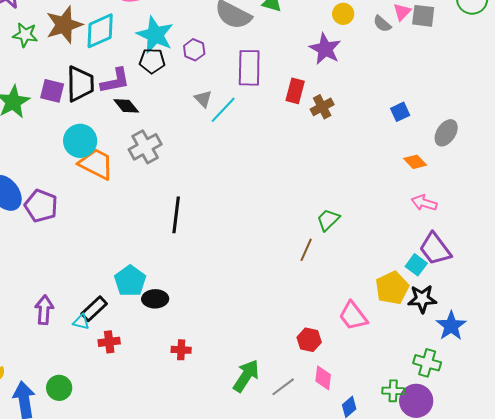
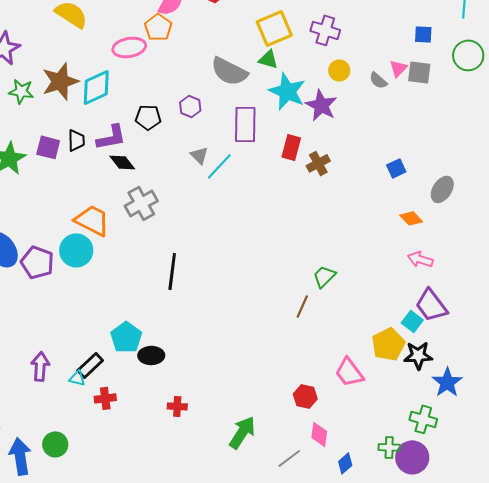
cyan star: (155, 35) -> (287, 91), moved
black trapezoid: (80, 84) -> (76, 140), size x0.6
cyan circle: (80, 141) -> (76, 250), moved
gray line: (283, 387) -> (289, 458), moved

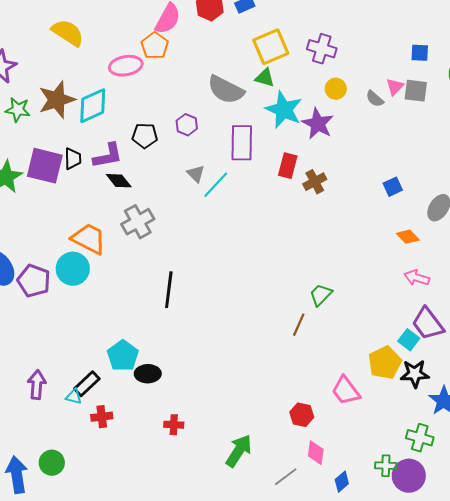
purple square: (48, 147) -> (45, 166), size x1.5

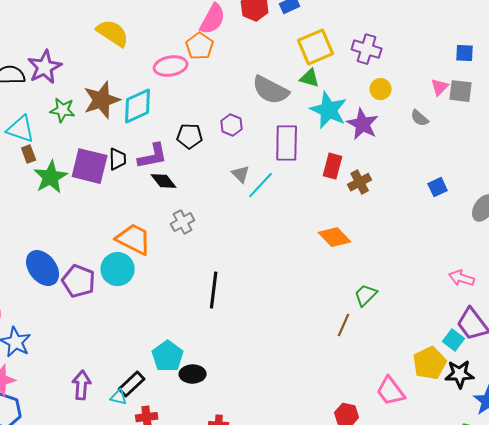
gray semicircle: (375, 99) -> (420, 118), moved
gray cross: (138, 222) -> (183, 222), size x0.7
orange diamond: (408, 237) -> (335, 237), moved, size x1.4

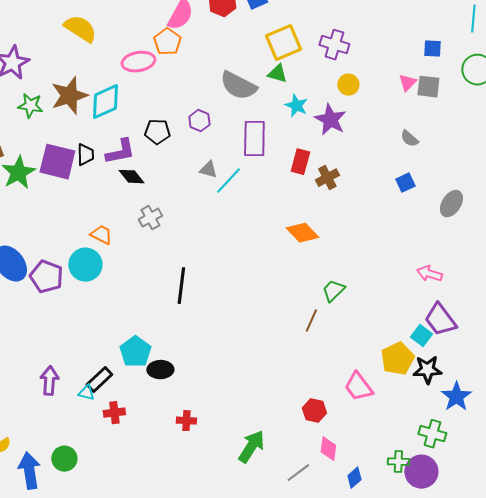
cyan star: (329, 110) -> (296, 106), size x0.6
gray semicircle: (420, 118) -> (409, 139), moved
gray triangle: (241, 174) -> (208, 170), turned -30
orange trapezoid: (134, 239) -> (101, 235), size x0.6

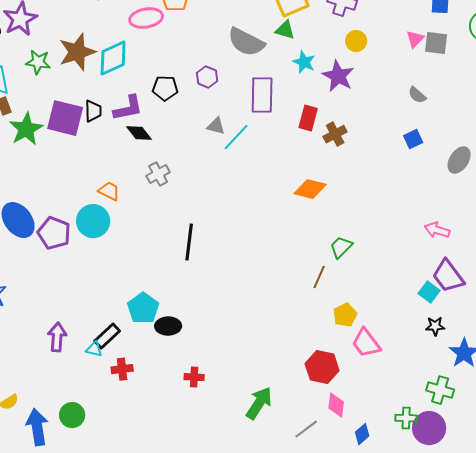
orange diamond: (302, 233) -> (310, 189), turned -32
yellow pentagon: (397, 359) -> (345, 315), moved, size x0.7
black star: (427, 370) -> (435, 326), size x0.7
red hexagon: (314, 411) -> (322, 367), size x1.4

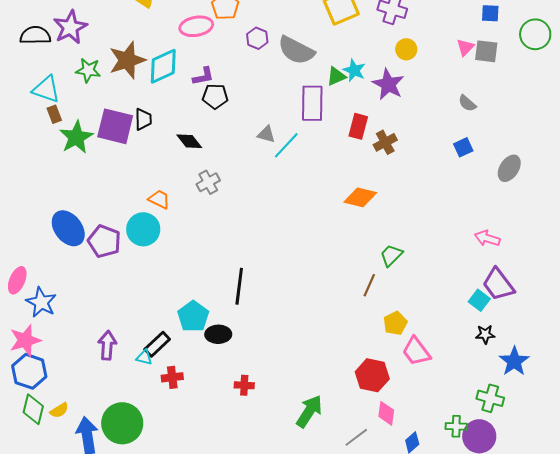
green triangle: (285, 30) -> (336, 76), moved, turned -40
purple hexagon: (207, 77) -> (257, 38), moved
purple L-shape: (128, 108) -> (203, 76), moved, size x0.7
black line: (189, 242) -> (239, 286), moved
green circle: (72, 415) -> (122, 423), size x1.6

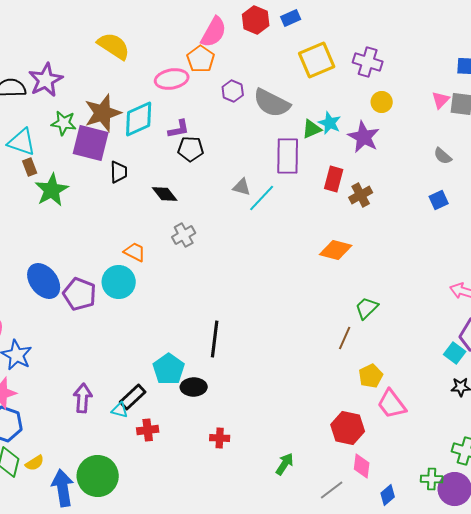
purple square: (115, 126) -> (91, 143), moved
green arrow: (309, 411) -> (285, 464), size x0.7

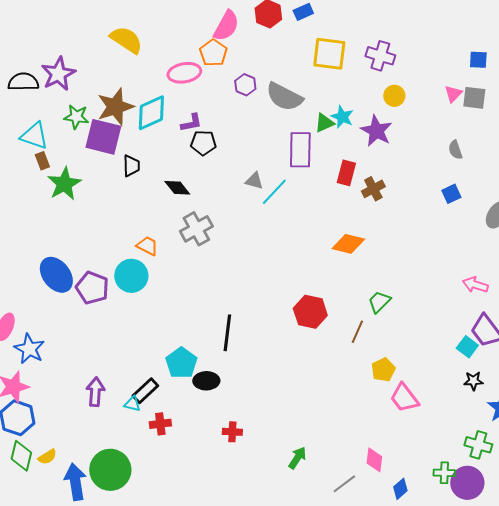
yellow square: (317, 60) -> (329, 54), turned 30
gray semicircle: (443, 156) -> (455, 150), turned 30
gray cross: (184, 235) -> (196, 229), size x1.4
red hexagon: (348, 428) -> (310, 312), moved

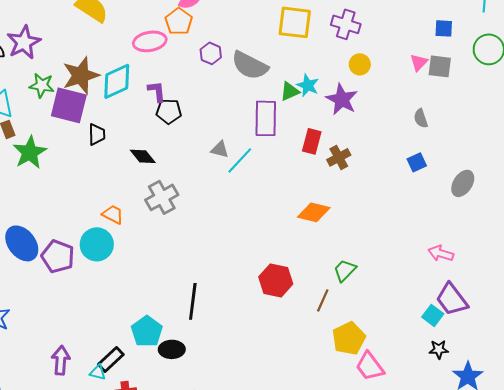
purple L-shape: (191, 123) -> (157, 91), turned -85
yellow pentagon: (383, 370) -> (349, 338), size x1.4

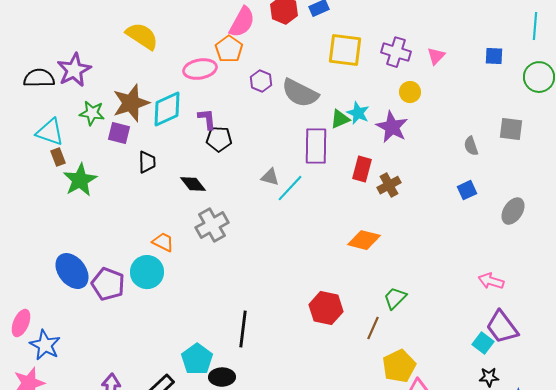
pink triangle: (419, 62) -> (436, 56), moved
gray square: (440, 66) -> (511, 129), moved
purple square: (69, 105) -> (119, 133), size x0.6

